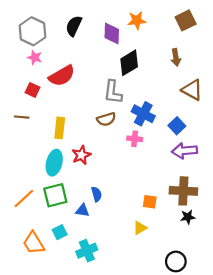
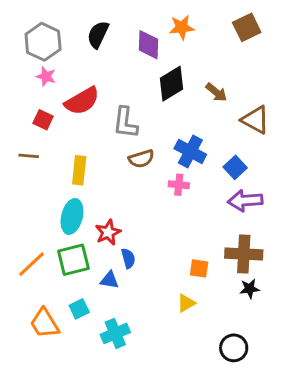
brown arrow: (176, 57) -> (216, 92), moved, turned -42
gray L-shape: (113, 92) -> (125, 123), moved
red star: (81, 155) -> (108, 232), moved

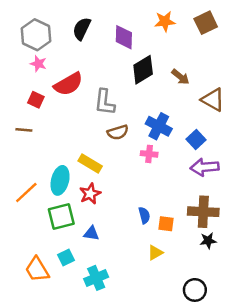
orange star: (182, 27) -> (165, 22), moved
yellow rectangle: (79, 170) -> (90, 164), moved, turned -65
blue semicircle: (128, 258) -> (144, 215), moved
orange line: (32, 264) -> (26, 192), moved

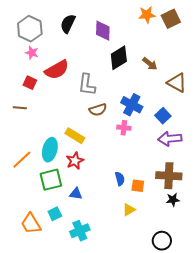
orange star: (165, 22) -> (147, 15), moved

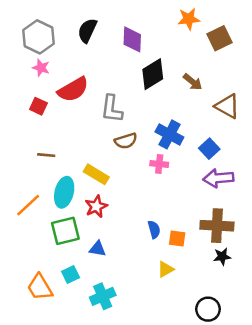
brown square: (171, 19) -> (220, 38), moved
brown line: (20, 108) -> (46, 155), moved

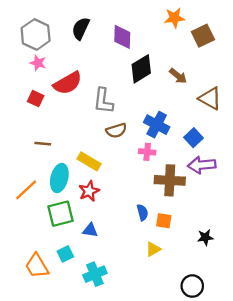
brown cross: (217, 226) -> (170, 180), moved

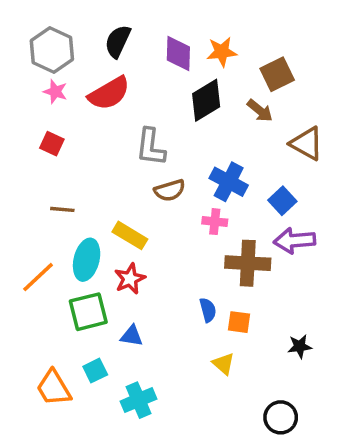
orange star: (174, 18) -> (222, 52), moved
brown square: (203, 36) -> (277, 74), moved
red semicircle: (68, 83) -> (109, 93), moved
yellow triangle: (153, 249) -> (223, 364), turned -49

